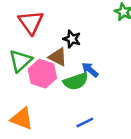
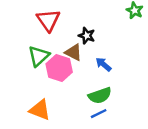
green semicircle: (76, 81) -> (100, 96), moved

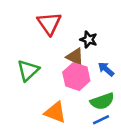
green triangle: (39, 56) -> (28, 70), moved
pink hexagon: (59, 68) -> (76, 77), moved
orange triangle: (40, 110) -> (55, 112), moved

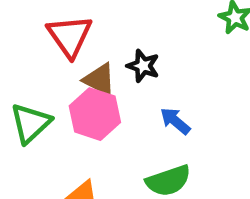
brown triangle: (75, 57) -> (99, 80), moved
pink hexagon: (76, 77) -> (95, 114), moved

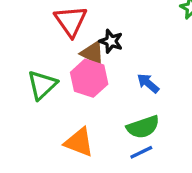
black star: (143, 66) -> (111, 41), moved

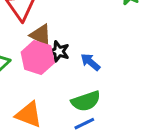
black star: (111, 41) -> (59, 51), moved

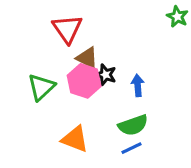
blue arrow: (90, 62) -> (138, 85), turned 45

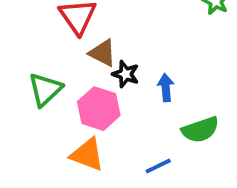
pink hexagon: (84, 81) -> (99, 109), moved
green semicircle: (133, 125) -> (200, 130), moved

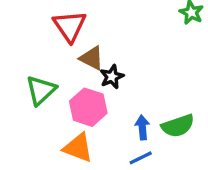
black star: (126, 74) -> (112, 77), turned 30
blue arrow: (166, 88) -> (142, 127), moved

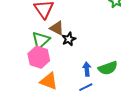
green triangle: (41, 90) -> (41, 40), moved
pink hexagon: (88, 107) -> (39, 57), moved

